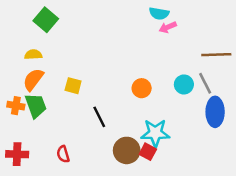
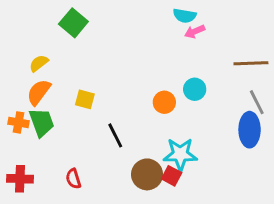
green square: (46, 20) -> (73, 23), moved
yellow semicircle: (33, 55) -> (39, 63), turned -35
gray line: (205, 83) -> (257, 102), moved
cyan circle: (184, 84) -> (195, 89), moved

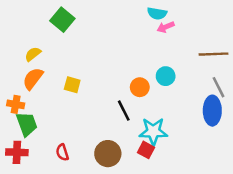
green trapezoid: (42, 122) -> (27, 124), moved
black line: (115, 135) -> (124, 111), moved
brown circle: (147, 174) -> (108, 154), moved

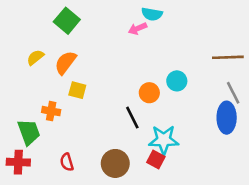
cyan semicircle: (157, 13) -> (152, 14), moved
pink arrow: (166, 27) -> (138, 29), moved
orange semicircle: (33, 79) -> (65, 63), moved
orange cross: (16, 104) -> (51, 111), moved

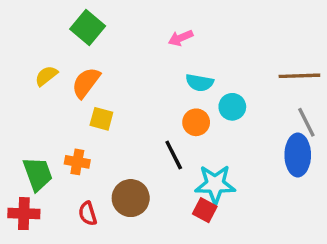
cyan semicircle: (152, 14) -> (200, 83), moved
orange cross: (51, 111) -> (77, 162), moved
brown circle: (115, 163) -> (131, 198), moved

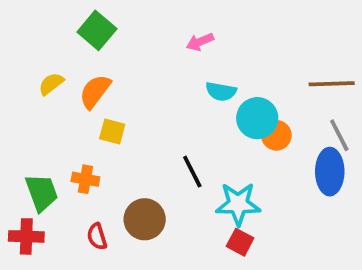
cyan circle: (232, 107) -> (257, 118), size x1.4
orange circle: (196, 122) -> (276, 135), moved
red square: (205, 210) -> (240, 242), moved

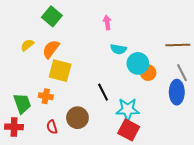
pink arrow: (200, 42) -> (107, 23), turned 104
yellow square: (112, 131) -> (60, 71), size x1.6
red square: (240, 242) -> (129, 130), size x1.5

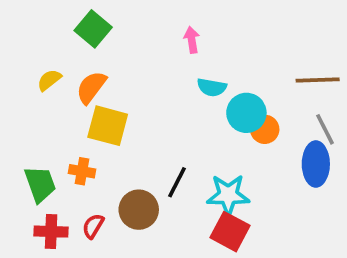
black line: (103, 92) -> (177, 182), moved, turned 54
red cross: (14, 127) -> (51, 232), moved
red semicircle: (52, 127) -> (93, 226), turned 48

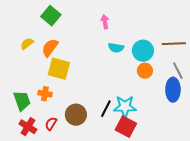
cyan circle: (246, 113) -> (143, 51), moved
black line: (177, 182) -> (106, 109), moved
red cross: (51, 232) -> (28, 127), turned 30

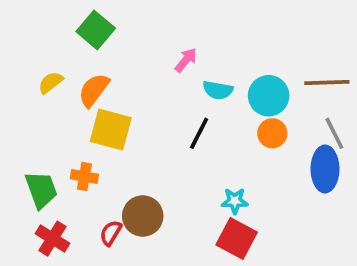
pink arrow: (105, 22) -> (186, 60), moved, turned 48
cyan star: (125, 107) -> (235, 201), size x0.6
black line: (106, 109) -> (199, 133), moved
red semicircle: (51, 124) -> (111, 233), moved

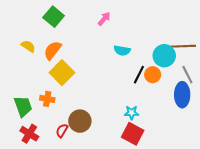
pink arrow: (186, 60) -> (104, 19), moved
yellow semicircle: (51, 83) -> (28, 46), turned 72
cyan circle: (269, 96) -> (164, 56), moved
yellow square: (111, 130) -> (62, 73), turned 30
black line: (199, 133) -> (139, 75), moved

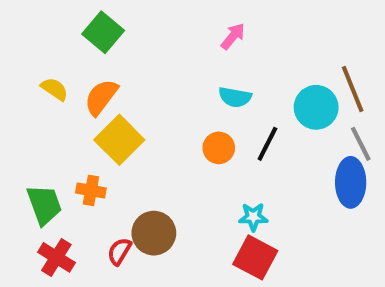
pink arrow: (104, 19) -> (233, 36), moved
brown line: (183, 46) -> (353, 89), turned 70
orange circle: (153, 75) -> (219, 148), moved

